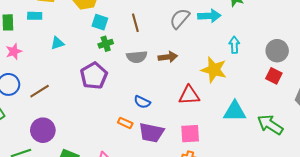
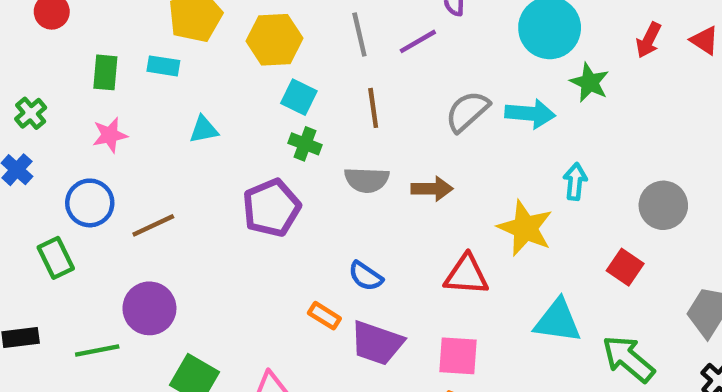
green cross: (106, 44) -> (305, 144), turned 32
red square: (274, 76) -> (625, 267), moved

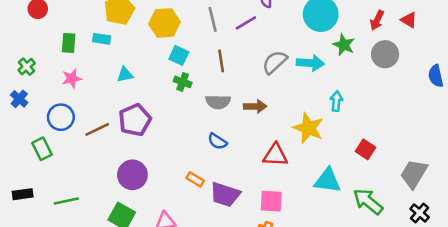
gray circle: (663, 205) -> (385, 54), moved
purple pentagon: (271, 208) -> (135, 120), moved
blue semicircle: (366, 276) -> (217, 141), moved
purple circle: (149, 308) -> (132, 175), moved

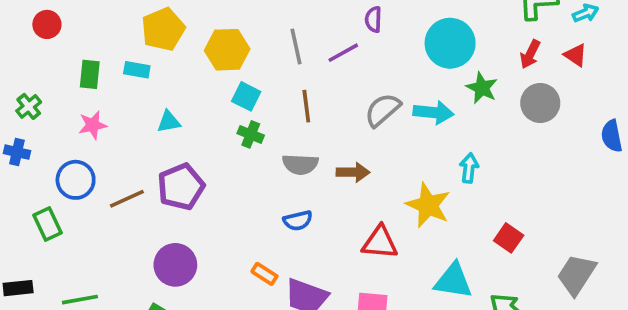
blue cross: (19, 99) -> (17, 152), turned -30
blue semicircle: (217, 141) -> (298, 221), turned -48

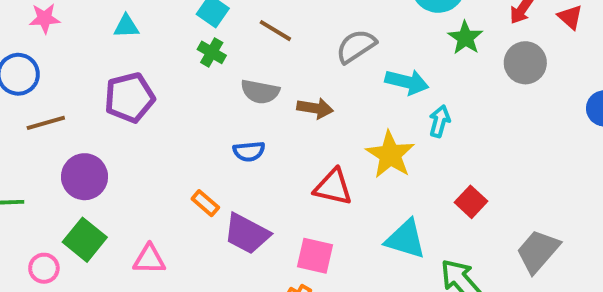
brown line: (306, 106) -> (275, 31), turned -60
cyan arrow: (433, 112) -> (407, 82), moved
brown line: (127, 199) -> (46, 123), moved
purple circle: (175, 265) -> (85, 177), moved

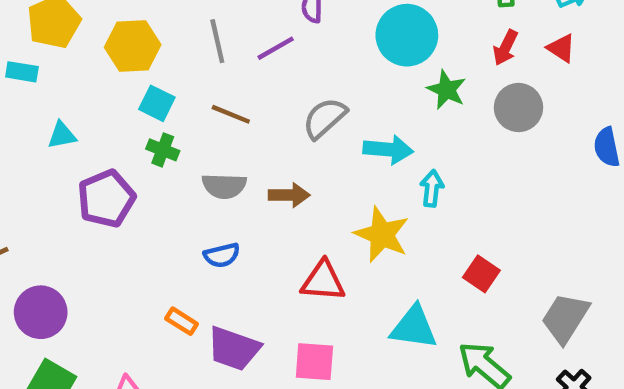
purple pentagon: (130, 98) -> (106, 199), moved

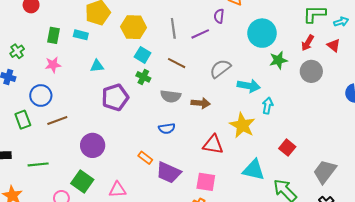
green star: (447, 90) -> (278, 60), turned 30
purple circle: (41, 312) -> (93, 145), moved

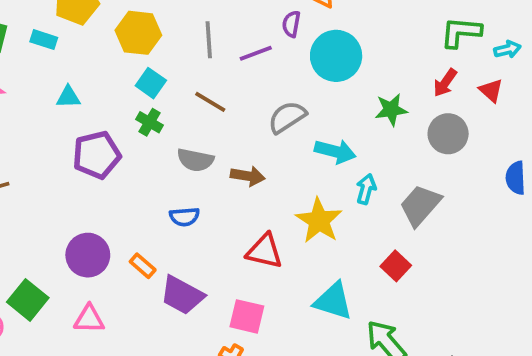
cyan circle: (262, 33) -> (336, 56), moved
purple circle: (93, 145) -> (88, 255), moved
gray trapezoid: (325, 172) -> (420, 205), moved

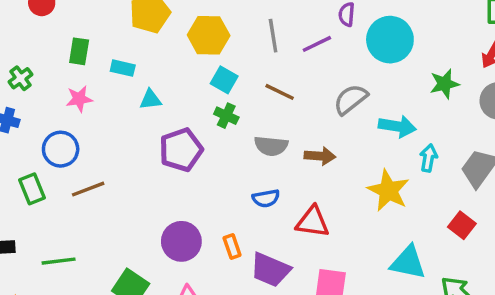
cyan rectangle: (44, 40) -> (123, 68), moved
red triangle: (264, 251) -> (313, 222), moved
orange rectangle: (143, 266) -> (232, 246), turned 35

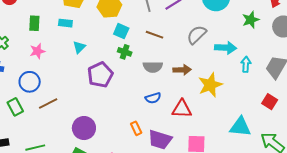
cyan rectangle: (123, 68) -> (65, 23), moved
cyan triangle: (150, 100) -> (79, 47), turned -32
yellow star: (388, 191) -> (210, 85), moved, turned 30
purple circle: (181, 241) -> (84, 128), moved

